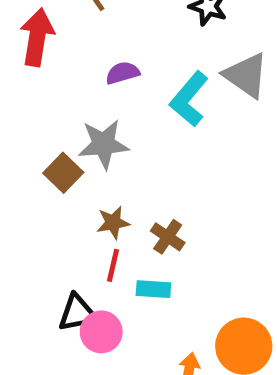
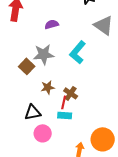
cyan L-shape: (189, 99) -> (78, 52), moved
red line: (113, 265) -> (64, 102), moved
black triangle: (77, 313) -> (33, 112), moved

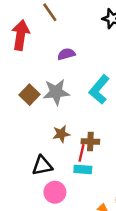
brown square: (27, 66) -> (30, 95), moved
brown cross: (71, 93) -> (90, 142), turned -32

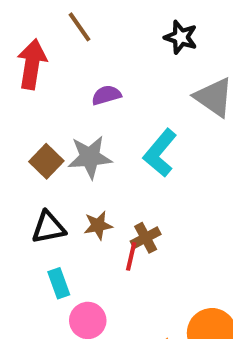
brown cross: (90, 142) -> (146, 238), turned -30
black triangle: (42, 166) -> (48, 227), moved
cyan rectangle: (83, 169) -> (59, 283), moved, turned 66

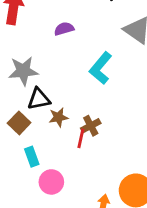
gray star: (90, 157) -> (23, 71), moved
brown square: (46, 161) -> (19, 123), moved
black triangle: (48, 227) -> (39, 99), moved

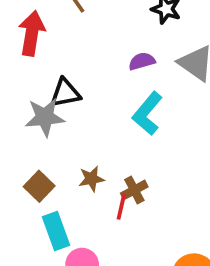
purple semicircle: (64, 29) -> (142, 61), moved
black triangle: (39, 99) -> (65, 93), moved
cyan rectangle: (32, 157) -> (56, 231), size x1.4

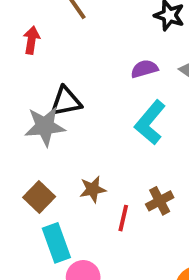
red arrow: (32, 33) -> (31, 40), size x0.6
brown cross: (134, 190) -> (160, 201), moved

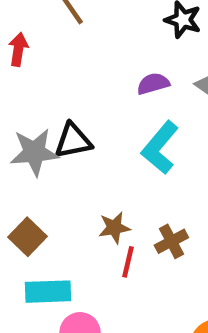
black triangle: (66, 101) -> (73, 141), moved
brown star: (93, 189) -> (114, 228), moved
cyan rectangle: (56, 243) -> (48, 292), turned -72

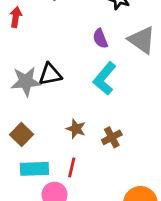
purple semicircle: (153, 84) -> (100, 38), turned -96
brown star: (114, 228) -> (76, 129), turned 30
red line: (128, 262) -> (72, 167), moved

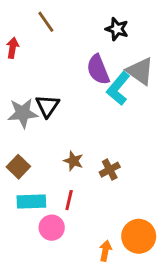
purple semicircle: (100, 38) -> (98, 70), size x1.5
black triangle: (50, 74) -> (47, 106), turned -45
cyan L-shape: (105, 79) -> (118, 88), moved

